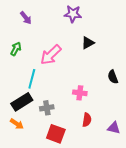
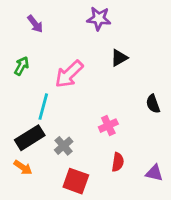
pink cross: (80, 93) -> (108, 126), turned -32
gray cross: (47, 108) -> (64, 146), turned -32

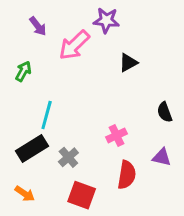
pink arrow: (69, 74) -> (74, 45), moved
red semicircle: (118, 162) -> (127, 175), size x1.4
orange arrow: (23, 167) -> (25, 194), moved
purple triangle: (154, 173) -> (162, 157), moved

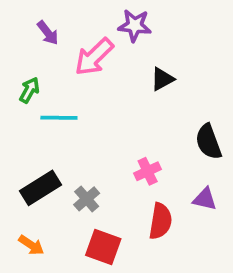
black semicircle: (165, 112) -> (208, 142), size x1.4
cyan line: (47, 115) -> (59, 118), moved, turned 76

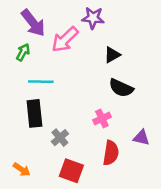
purple arrow: (48, 33) -> (33, 23), size x1.6
green arrow: (29, 90) -> (23, 52), moved
black semicircle: (208, 142) -> (121, 88), moved, turned -45
black rectangle: (41, 188) -> (34, 113), moved, turned -64

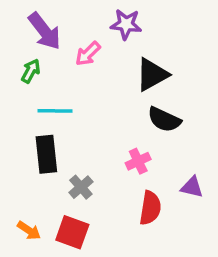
pink arrow: (65, 40) -> (88, 54), size x0.7
black triangle: (112, 55) -> (152, 74), size x1.5
red square: (71, 171) -> (72, 232), moved

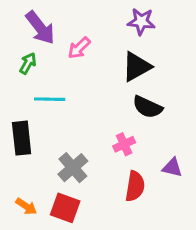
purple star: (126, 24) -> (141, 22), moved
black rectangle: (46, 154) -> (22, 138), moved
gray cross: (81, 187) -> (73, 168), size x1.4

